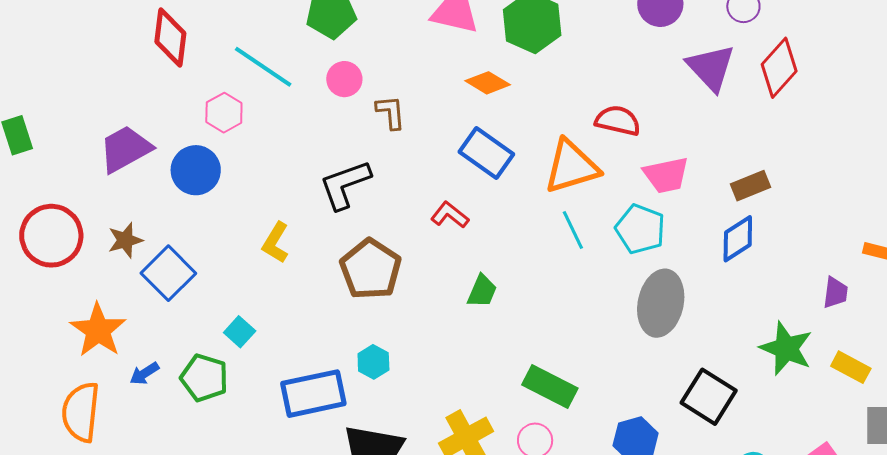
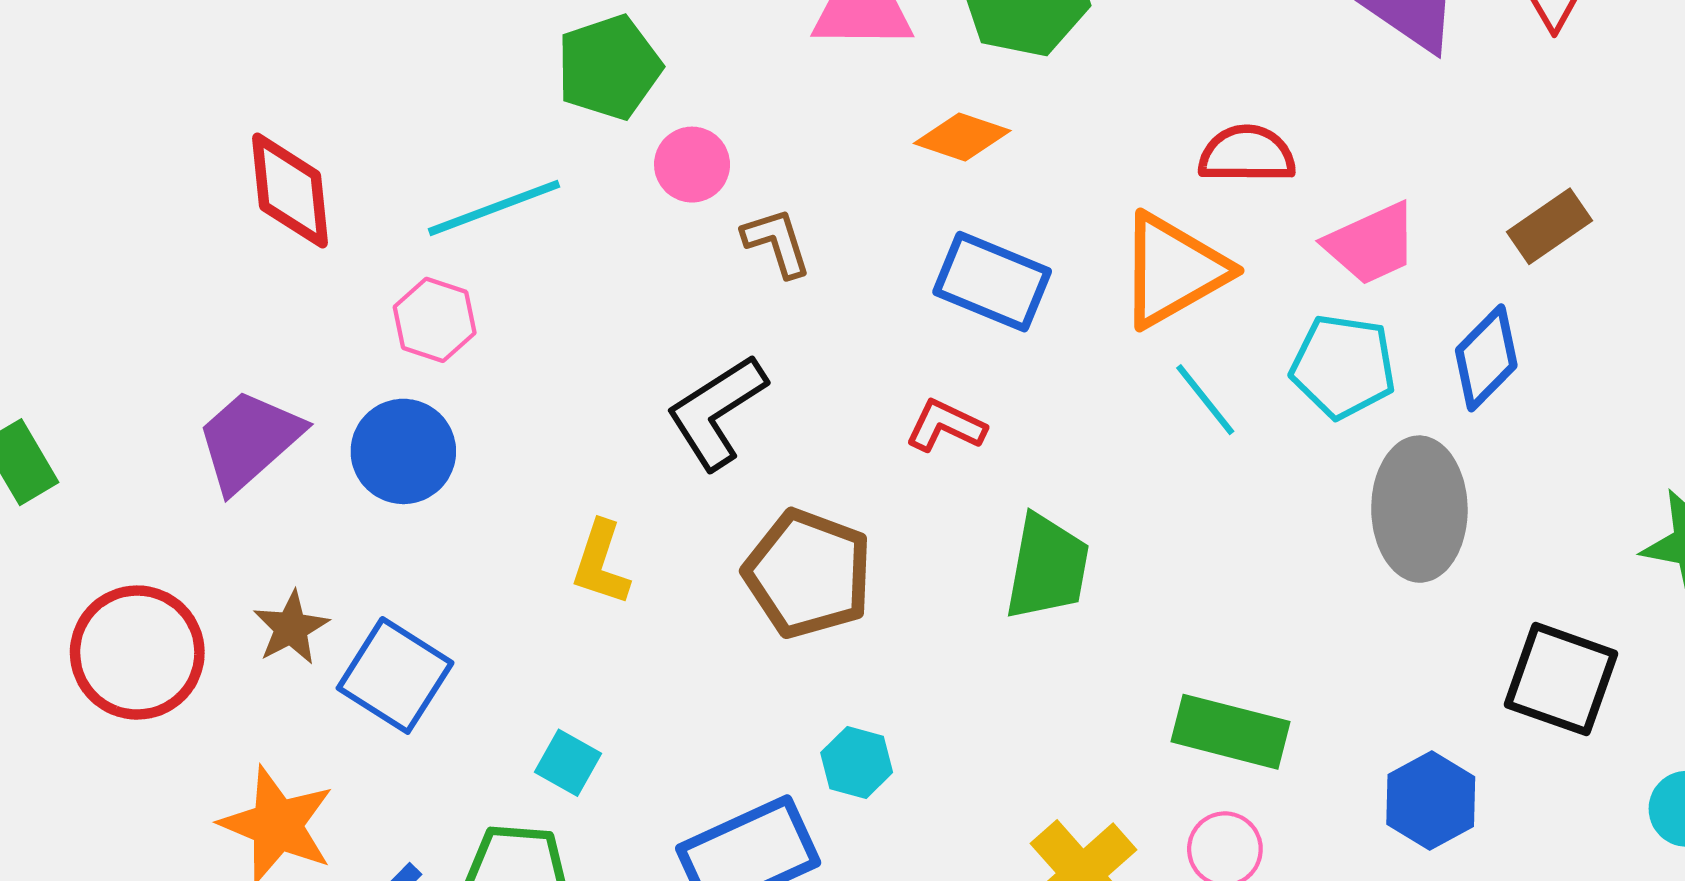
cyan line: (263, 67) -> (494, 208), turned -42
pink circle: (344, 79) -> (692, 165), moved
blue diamond: (738, 239) -> (1486, 358), moved
green trapezoid: (482, 291) -> (1047, 567), size x1.5

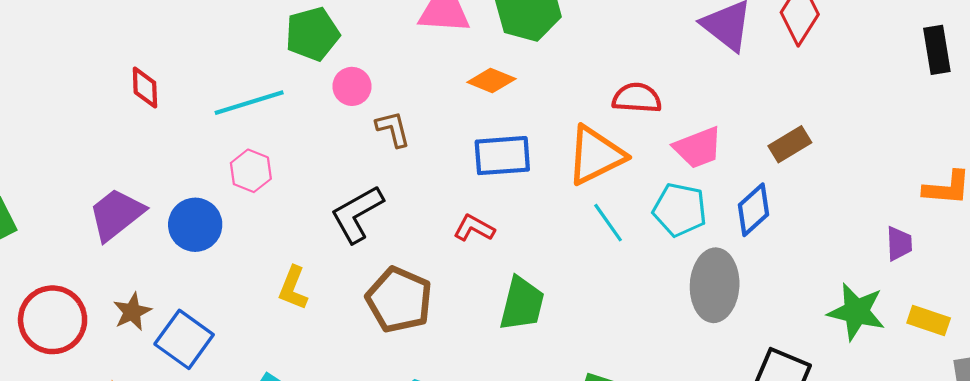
red diamond: (290, 191) -> (145, 88), size x0.7
blue rectangle: (992, 282) -> (502, 156), turned -30
pink hexagon: (435, 320) -> (251, 171), moved

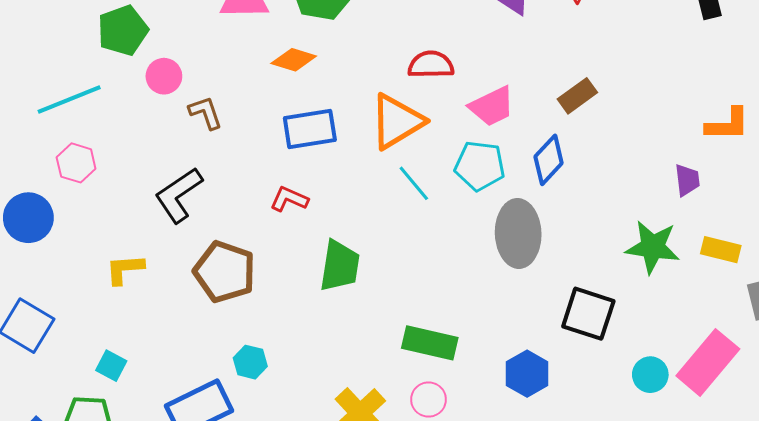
yellow L-shape: (293, 288) -> (125, 269), turned 69

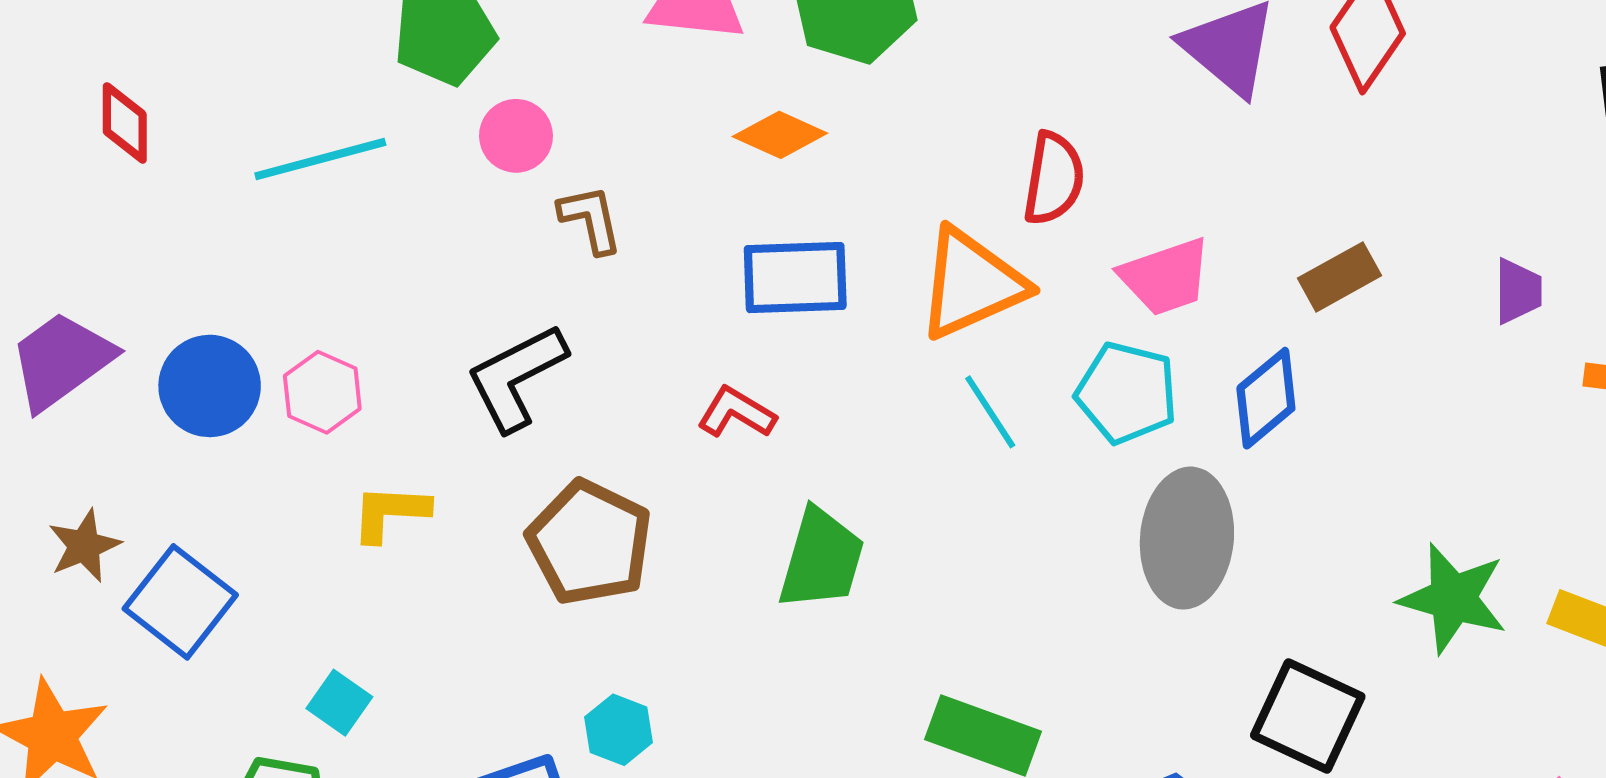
red semicircle: (431, 65) -> (1054, 178), turned 93
pink hexagon: (76, 163) -> (322, 392), moved
purple trapezoid: (687, 180) -> (1518, 291), moved

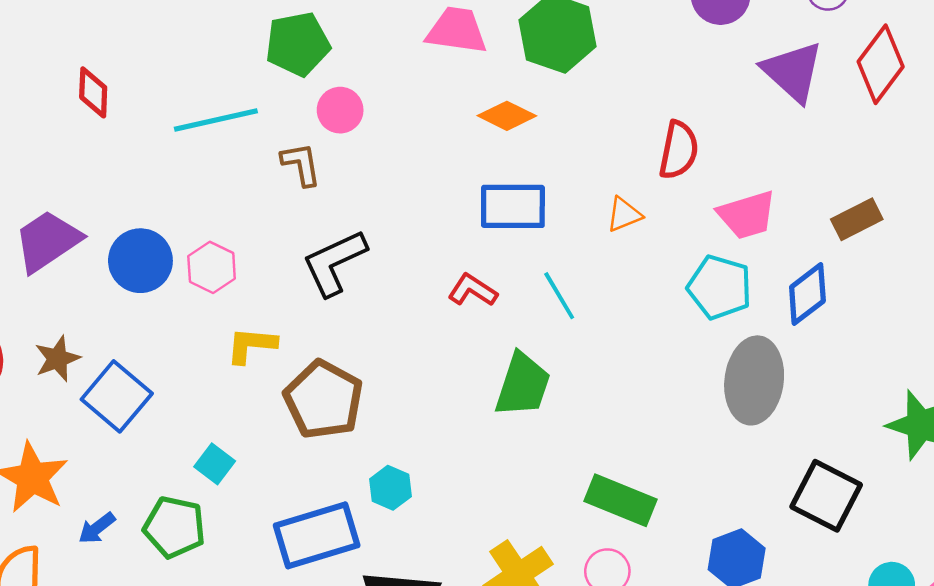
brown L-shape: (591, 219) -> (301, 164), moved
orange triangle: (971, 284) -> (624, 215), size x0.5
cyan line: (990, 412) -> (559, 296), moved
brown pentagon: (590, 543) -> (324, 400), moved

